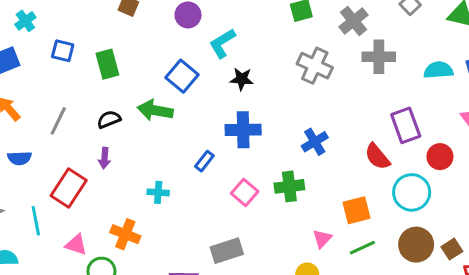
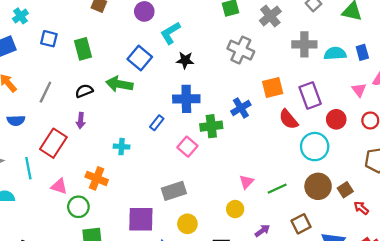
gray cross: (379, 57) -> (304, 44), moved
green cross: (289, 186) -> (211, 126), moved
orange square: (356, 210) -> (273, 88), moved

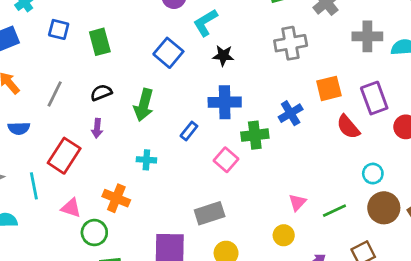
gray cross: (241, 50) -> (291, 43), turned -35
green arrow: (119, 84) -> (144, 105), moved, turned -85
cyan circle: (315, 147) -> (373, 174), moved, size x0.6

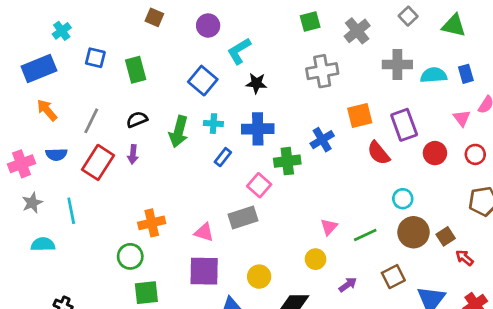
red rectangle: (64, 156) -> (98, 162), moved
cyan cross: (146, 160) -> (213, 124), moved
orange cross: (116, 198) -> (152, 223), turned -35
pink triangle: (71, 208) -> (204, 232), moved
gray rectangle: (210, 213) -> (243, 217), moved

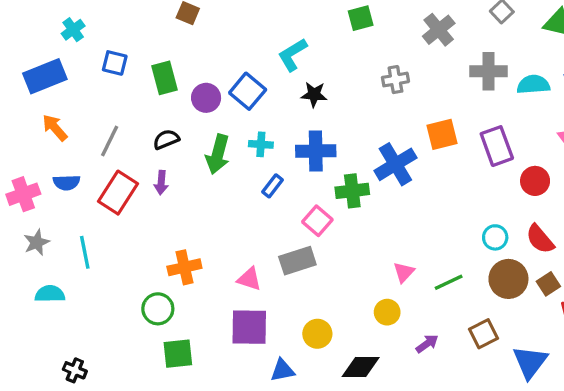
green square: (310, 21) -> (361, 18), moved
purple circle: (208, 26) -> (206, 98), moved
gray cross: (322, 71) -> (395, 80), size x0.7
blue cross: (322, 140) -> (395, 164), size x1.4
red semicircle: (379, 153) -> (540, 239), moved

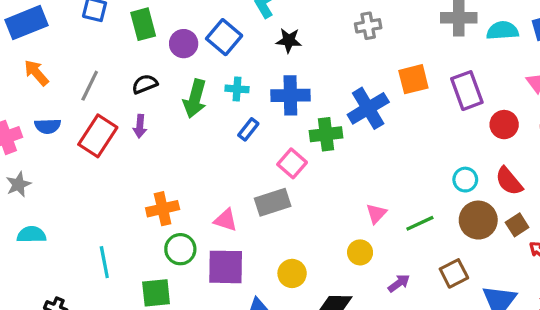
cyan line: (85, 252) -> (104, 262), moved
green circle: (158, 309) -> (180, 249), moved

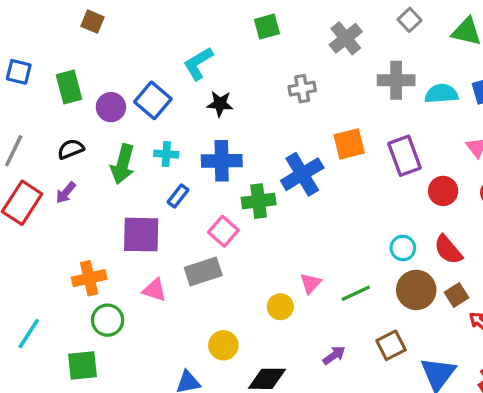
purple arrow: (140, 126) -> (66, 193), turned 35
yellow circle: (360, 252) -> (280, 307), moved
cyan line: (104, 262) -> (29, 334), turned 44
purple square: (226, 267) -> (141, 235), moved

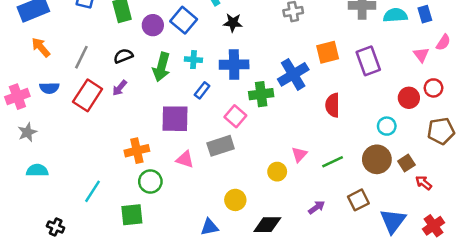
red circle: (443, 191) -> (409, 98), moved
cyan circle: (403, 248) -> (387, 126), moved
red semicircle: (448, 250) -> (333, 105), moved, turned 40

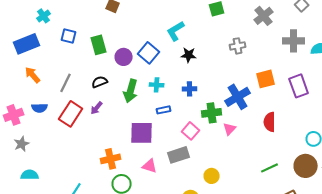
blue cross: (234, 65) -> (190, 89), size x0.6
blue rectangle: (202, 90) -> (164, 110), turned 40
pink triangle: (299, 154) -> (230, 129), moved
yellow circle: (277, 172) -> (212, 176), moved

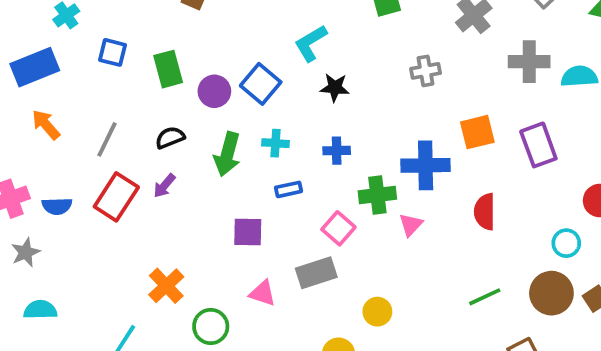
blue cross: (238, 97) -> (426, 165), turned 30
blue semicircle: (40, 108) -> (57, 206), moved
purple square: (142, 133) -> (248, 232), size x0.7
orange cross: (111, 159) -> (166, 286), moved, turned -30

